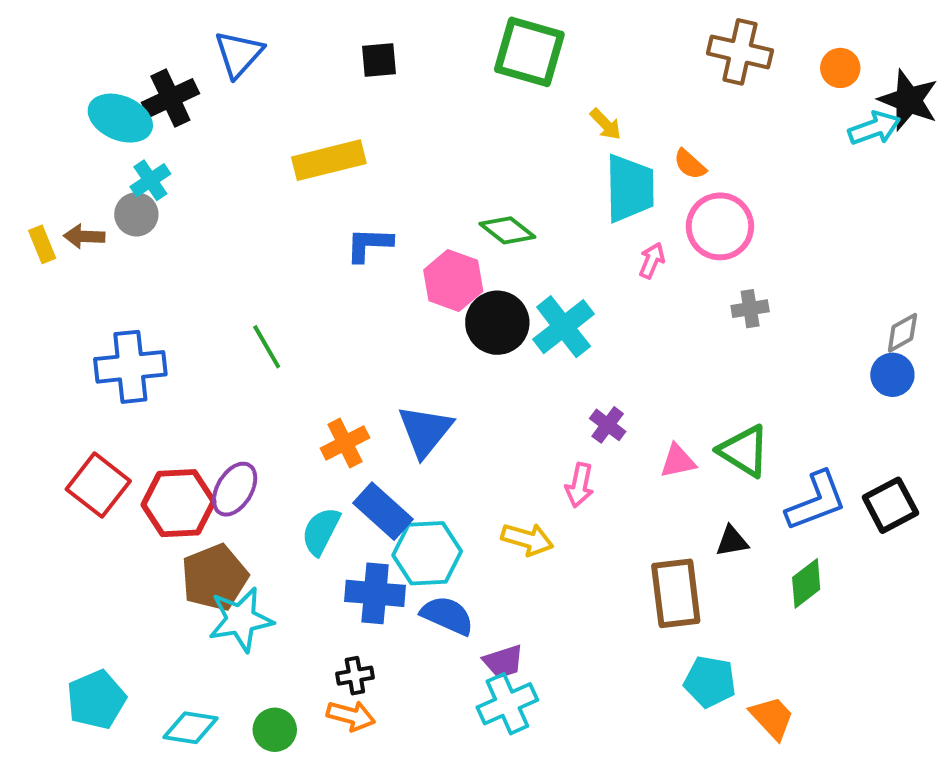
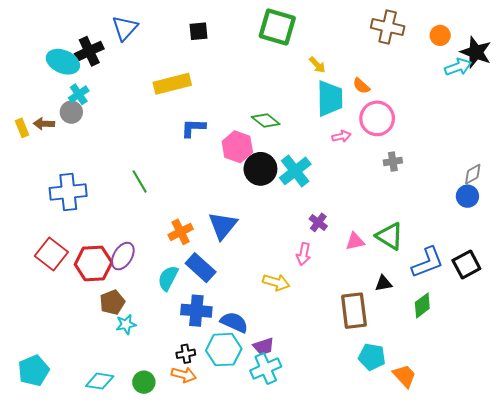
pink arrow: (652, 260) -> (341, 136), turned 54
cyan hexagon: (427, 553) -> (224, 350), moved
brown pentagon: (215, 577) -> (112, 302), size x0.7
cyan star: (241, 619) -> (126, 324), size x0.6
cyan pentagon: (96, 700) -> (34, 371), moved

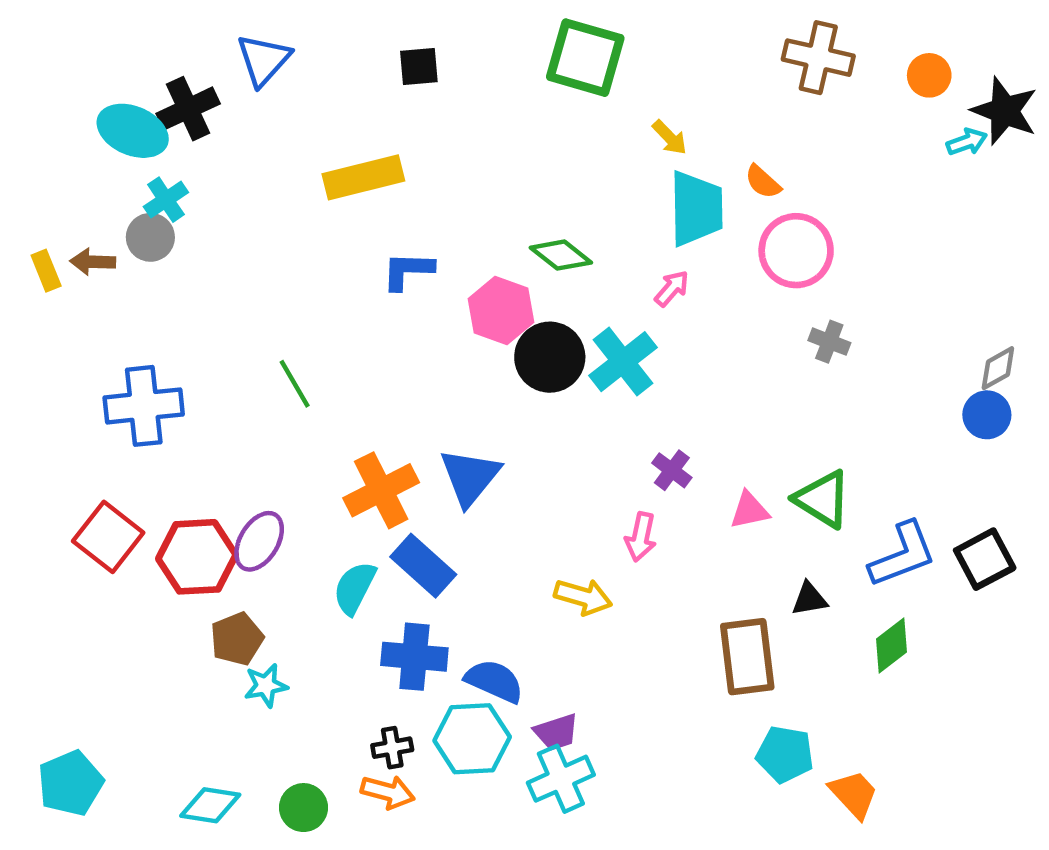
cyan arrow: (458, 67) -> (967, 142), size x0.7
pink arrow: (341, 136) -> (672, 288), moved, turned -36
gray cross: (393, 162) -> (829, 342), turned 30
orange cross: (181, 232) -> (381, 490), size x1.4

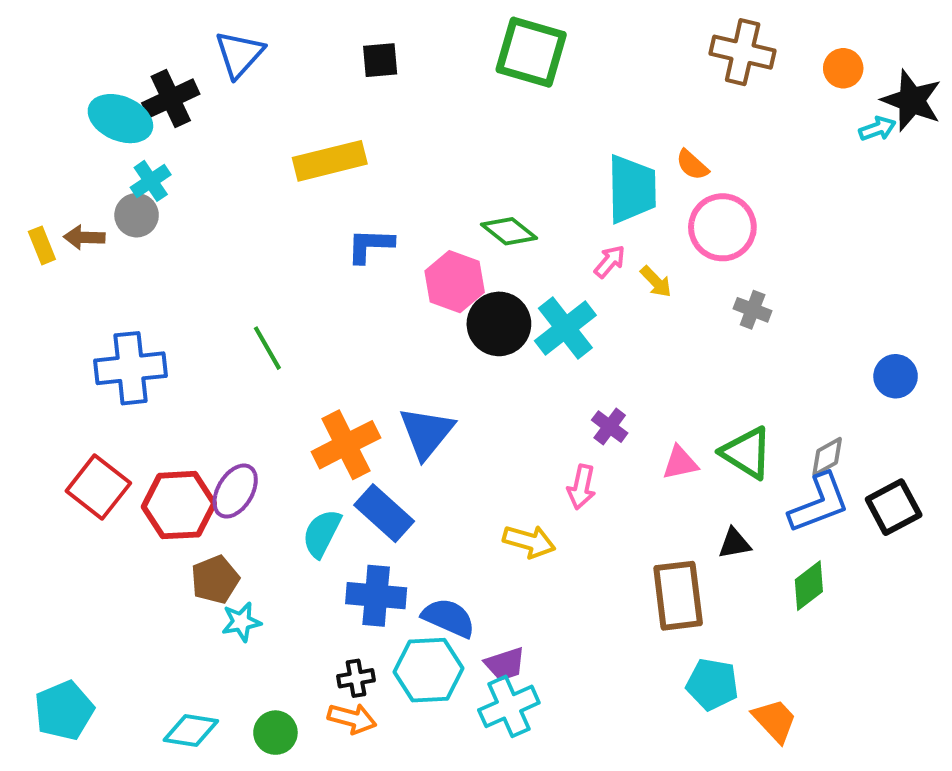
yellow arrow: (670, 137) -> (656, 282), moved
gray diamond: (998, 368) -> (827, 457), moved

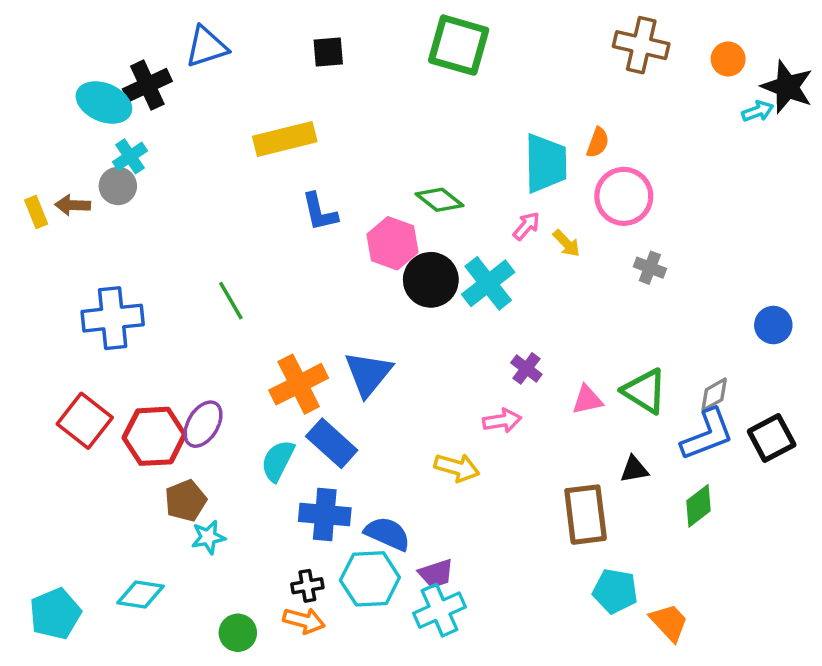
blue triangle: (239, 54) -> (207, 47), turned 30
orange semicircle: (692, 165) -> (598, 142), turned -112
blue L-shape: (370, 245) -> (320, 212), turned -105
pink arrow: (581, 487) -> (502, 421), turned -111
cyan diamond: (191, 731) -> (140, 595), moved

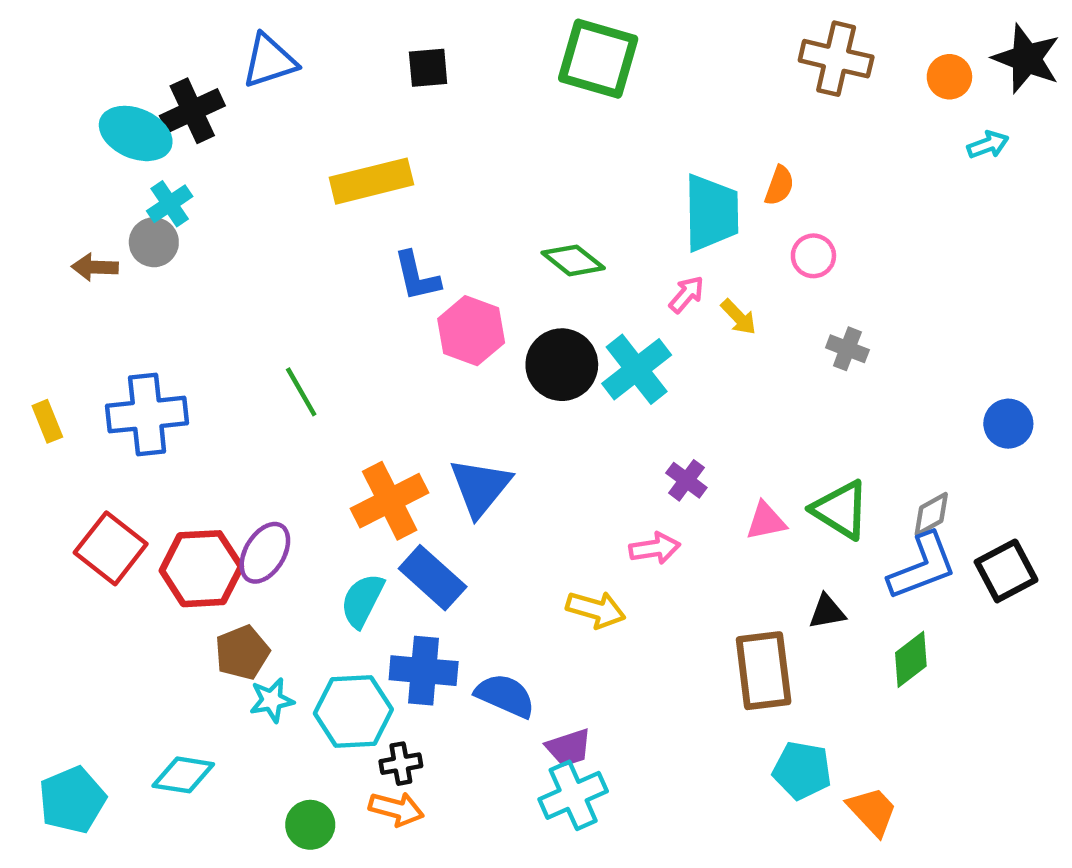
black star: (787, 87) -> (1026, 59), moved
pink circle: (624, 196) -> (813, 256), size x0.6
yellow rectangle: (36, 212) -> (47, 421), moved
pink hexagon: (393, 243) -> (471, 331), moved
cyan hexagon: (370, 579) -> (353, 711), moved

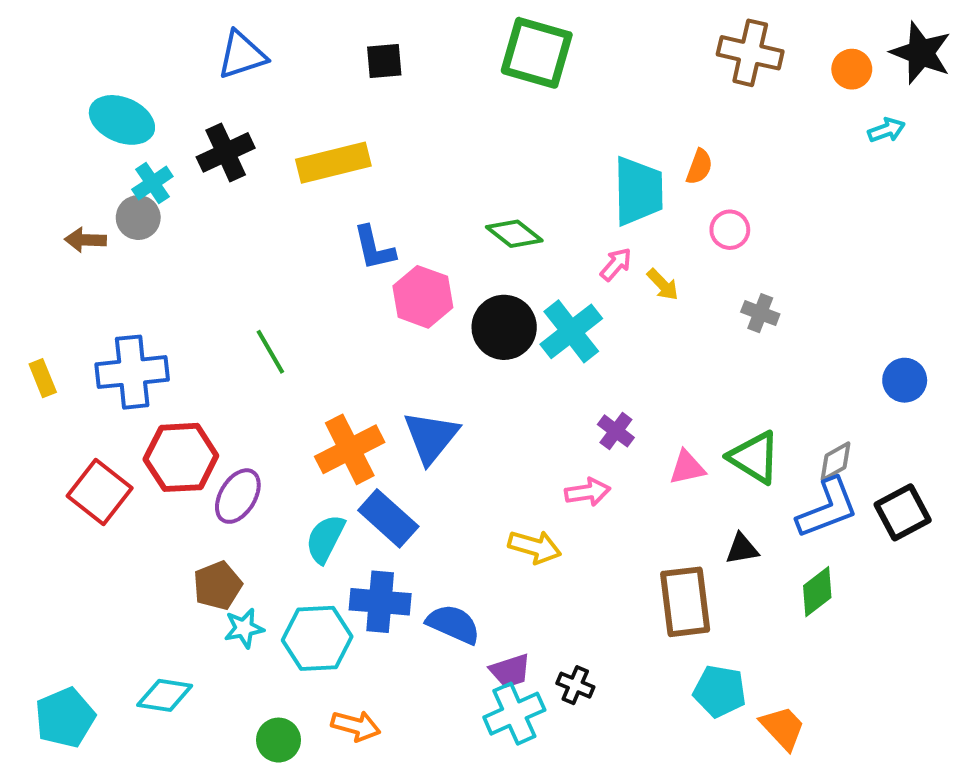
black cross: (192, 111) -> (226, 152), moved
red hexagon: (201, 569) -> (181, 457), moved
black cross: (401, 764) -> (575, 685), moved, turned 33

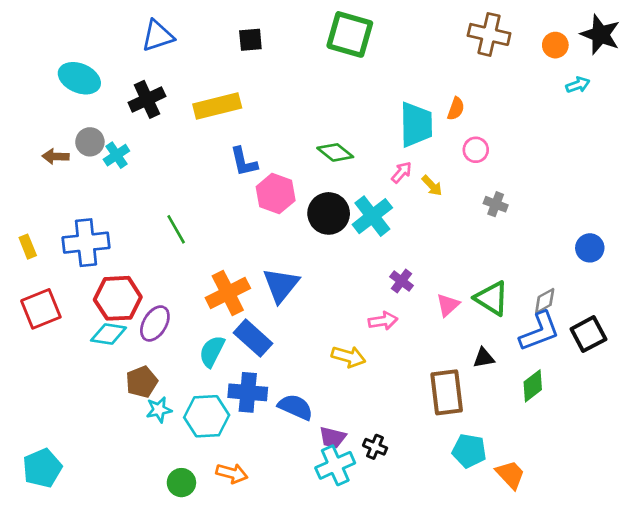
cyan cross: (152, 183) -> (116, 155), moved
pink triangle: (687, 468) -> (448, 305), turned -30
red square: (100, 492) -> (41, 309), moved, turned 30
purple trapezoid: (510, 671) -> (333, 438), turned 32
cyan diamond: (165, 695) -> (109, 334), moved

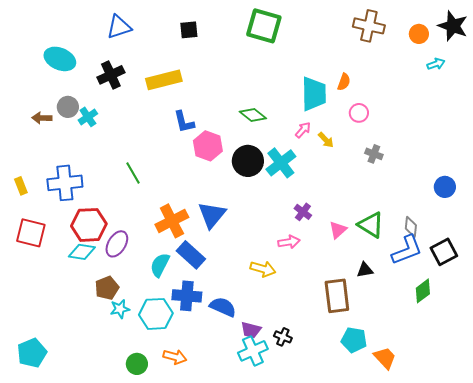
gray diamond: (545, 301) -> (411, 227), turned -55
red square: (41, 309) -> (31, 233), turned 36
green diamond: (533, 386) -> (423, 291), moved

